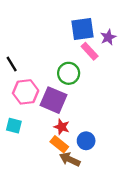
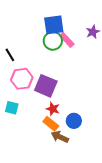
blue square: (83, 29) -> (54, 25), moved
pink rectangle: (90, 51) -> (67, 40), moved
green circle: (69, 73) -> (53, 41), moved

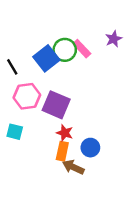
blue square: (54, 25) -> (46, 58), moved, turned -30
orange rectangle: (51, 124) -> (62, 151), turned 63

